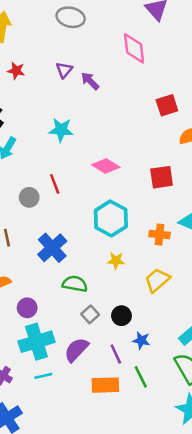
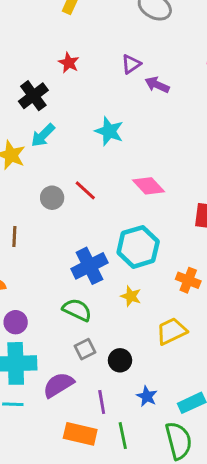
red star: (16, 71) -> (69, 63), moved
purple arrow: (90, 81) -> (157, 85), turned -36
red line: (55, 184) -> (85, 190), turned -42
blue cross: (52, 248) -> (90, 266), moved
blue star: (141, 340) -> (147, 396), moved

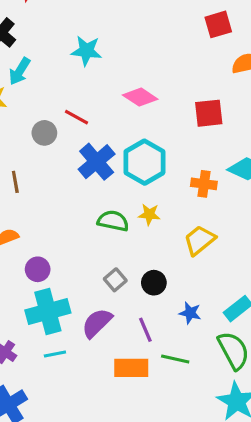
blue cross: (90, 266) -> (97, 162), moved
green semicircle: (77, 310) -> (113, 221), moved
green line: (123, 436) -> (175, 359), turned -52

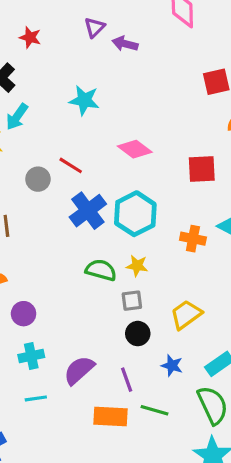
yellow trapezoid: (200, 240) -> (186, 315), moved
gray square: (115, 280) -> (132, 301), moved, turned 30
cyan cross: (48, 311) -> (31, 356), size x0.6

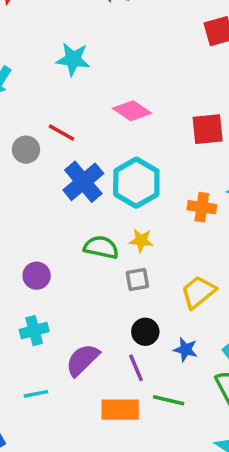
purple circle: (24, 314) -> (37, 276), moved
black circle: (138, 334) -> (145, 332), moved
cyan cross: (31, 356) -> (34, 331), moved

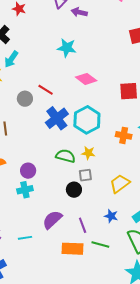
cyan star: (73, 59) -> (67, 48), moved
cyan cross: (34, 331) -> (25, 190), moved
black circle: (145, 332) -> (74, 190), moved

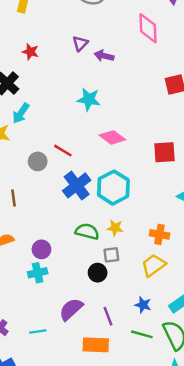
orange cross: (124, 135) -> (159, 234), moved
green line: (100, 245) -> (142, 334), moved

